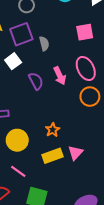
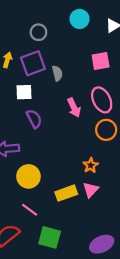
white square: (13, 61) -> (24, 92), turned 35
purple semicircle: (36, 81) -> (34, 119), moved
orange star: (53, 130) -> (91, 165), moved

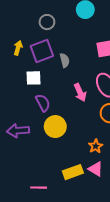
yellow circle: (28, 176) -> (55, 127), moved
pink triangle: (91, 190) -> (96, 169), turned -42
pink line: (30, 210) -> (39, 188), turned -35

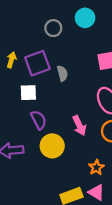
gray circle: (47, 22) -> (53, 28), moved
pink arrow: (80, 92) -> (79, 126), moved

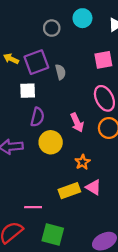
yellow arrow: (11, 60) -> (11, 59), turned -80
purple semicircle: (39, 120) -> (37, 117), turned 42
orange star: (96, 167) -> (82, 162), moved

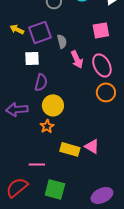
pink arrow: (77, 123) -> (77, 59), moved
orange star: (82, 162) -> (47, 126), moved
yellow rectangle: (69, 191) -> (70, 149), turned 36

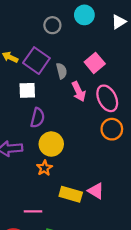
pink square: (101, 30) -> (95, 63), moved, turned -30
purple square: (40, 32) -> (36, 61), turned -35

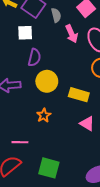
orange star: (44, 168) -> (44, 115), moved
yellow rectangle: (71, 194) -> (79, 95), moved
pink line: (33, 211) -> (20, 142), moved

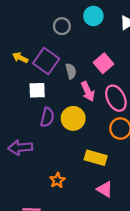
yellow circle: (47, 81) -> (73, 118), moved

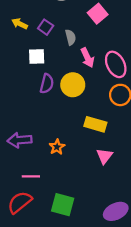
purple square: (46, 61) -> (46, 27), size x0.6
pink square: (104, 63) -> (98, 14), moved
purple arrow: (20, 148) -> (20, 140), moved
pink triangle: (105, 189) -> (104, 156), turned 36

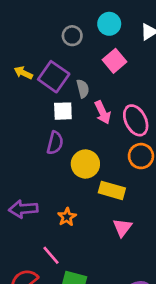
purple square: (46, 27) -> (54, 77), size x1.6
white square: (37, 56) -> (63, 111), moved
yellow circle: (73, 85) -> (85, 164), moved
pink line: (31, 176) -> (51, 255), moved, turned 48

